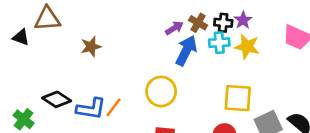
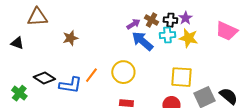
black triangle: (21, 37) -> (17, 43), moved
blue arrow: (186, 51) -> (142, 41), turned -75
orange line: (113, 107) -> (91, 75), moved

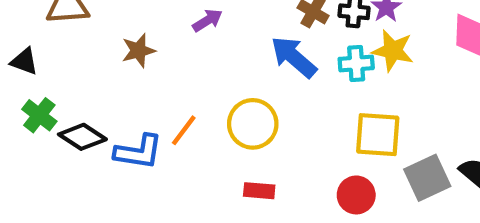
purple arrow: (133, 24) -> (207, 20), moved
cyan cross: (167, 35) -> (356, 63), moved
green cross: (19, 93) -> (39, 115), moved

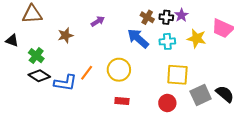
yellow star: (393, 51) -> (197, 38), moved
green cross: (39, 115) -> (36, 56), moved

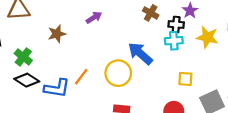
black cross: (166, 17) -> (176, 25), moved
blue arrow: (138, 38) -> (140, 53), moved
yellow square: (177, 75) -> (185, 79), size x0.6

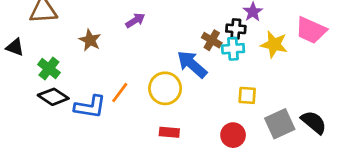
brown cross: (151, 13) -> (212, 40), moved
brown star: (57, 34) -> (90, 40), turned -30

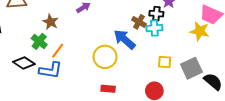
yellow star: (274, 44) -> (200, 31), moved
green cross: (49, 69) -> (39, 41), moved
orange line: (120, 93) -> (58, 51), moved
gray square: (280, 124) -> (191, 68), moved

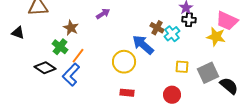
black cross: (156, 14) -> (189, 20), moved
cyan cross: (154, 28) -> (172, 34), turned -35
blue L-shape: (51, 70) -> (71, 75), turned 125

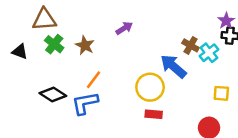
green cross: (60, 47) -> (54, 44), moved
blue L-shape: (71, 75) -> (85, 103), turned 35
red rectangle: (127, 93) -> (154, 114), moved

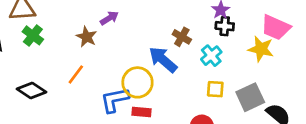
brown star: (85, 45) -> (87, 37), moved
cyan cross: (209, 53) -> (211, 56), moved
blue L-shape: (85, 103) -> (115, 100), moved

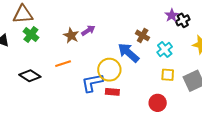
purple arrow: (109, 18) -> (88, 30), moved
black cross: (225, 26) -> (183, 20), moved, turned -32
orange line: (76, 74) -> (63, 64), turned 35

